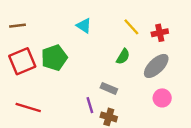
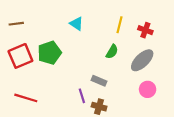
yellow line: (131, 27) -> (120, 25), turned 56
red cross: (160, 33) -> (145, 30), turned 32

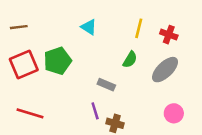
gray rectangle: (99, 81) -> (106, 85), moved
pink circle: (148, 89) -> (174, 113), moved

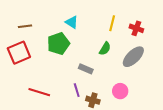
brown line: (19, 27) -> (25, 26), moved
green pentagon: (57, 61) -> (58, 44), moved
red line: (30, 113) -> (39, 92), moved
pink circle: (174, 113) -> (120, 91), moved

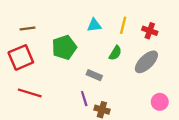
cyan triangle: (72, 22) -> (94, 25), moved, turned -40
pink circle: (120, 91) -> (160, 102), moved
red line: (39, 92) -> (30, 93), moved

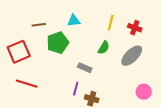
cyan triangle: (94, 25) -> (74, 21), moved
brown line: (27, 29) -> (39, 25), moved
purple line: (84, 99) -> (76, 89), turned 32

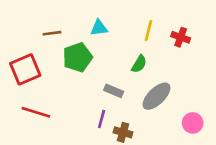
gray ellipse: (132, 56) -> (157, 96), moved

